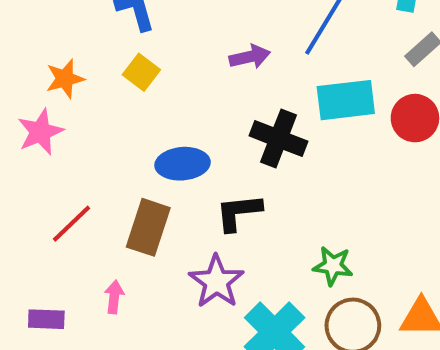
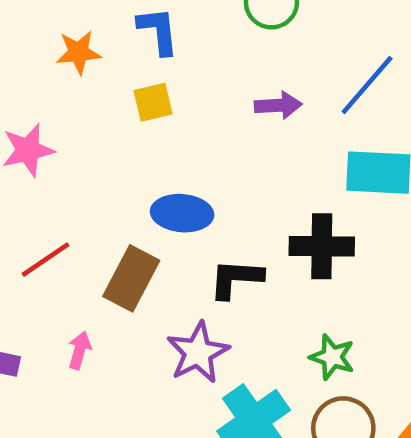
yellow square: (141, 72) -> (153, 102), turned 30
orange star: (65, 79) -> (78, 52), moved
black cross: (278, 139) -> (322, 246), moved, turned -30

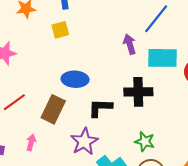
purple arrow: (278, 105) -> (130, 44), moved, turned -102

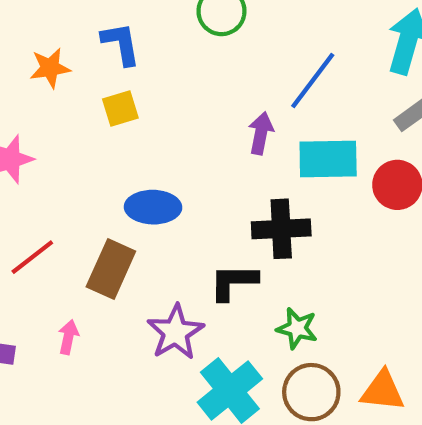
purple arrow: (130, 44) -> (261, 133), turned 30
black L-shape: (100, 108) -> (233, 282), moved

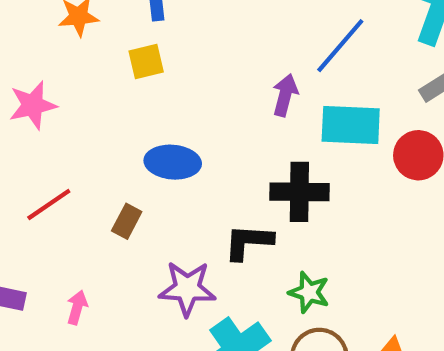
brown rectangle: (111, 269) -> (127, 221), size x0.6
purple star: (175, 332) -> (187, 289), turned 30
pink arrow: (68, 337) -> (77, 307), moved

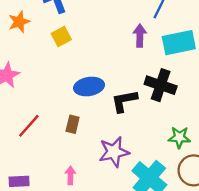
black cross: (299, 192) -> (161, 85), turned 32
black L-shape: (248, 242) -> (124, 101), moved
pink arrow: (77, 307) -> (70, 175), moved

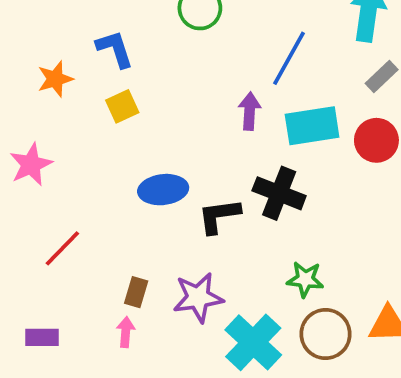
brown rectangle: (73, 124) -> (136, 292), moved

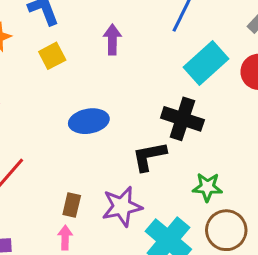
purple arrow: (250, 111) -> (112, 40), moved
cyan rectangle: (312, 126) -> (206, 63), turned -30
black L-shape: (219, 216) -> (149, 156), moved

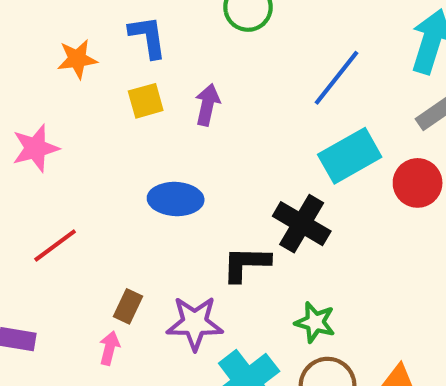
purple arrow: (112, 40) -> (207, 105), moved

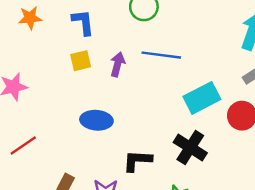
orange star: (77, 59) -> (30, 18), moved
blue line: (336, 78) -> (161, 55), moved, turned 57
black cross: (302, 224) -> (190, 148), moved

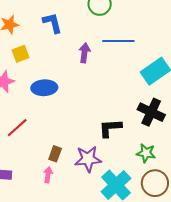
yellow square: (81, 61) -> (20, 54), moved
blue ellipse: (96, 120) -> (44, 88), moved

